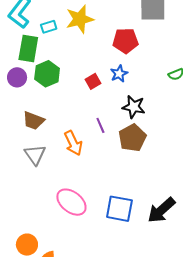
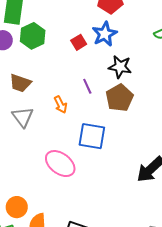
blue star: (119, 74) -> (105, 34), size x1.4
orange arrow: (73, 143) -> (60, 105), size x0.7
blue square: (119, 209) -> (92, 136), moved

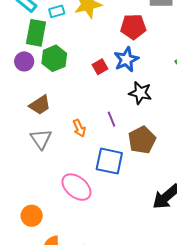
brown trapezoid: (20, 83) -> (40, 105), turned -55
purple line: (87, 86) -> (112, 119), moved
brown pentagon: (119, 98) -> (142, 140), moved
orange circle: (17, 207) -> (32, 216), moved

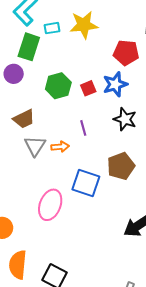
green hexagon: (54, 58) -> (58, 86), moved
purple line: (112, 119) -> (83, 128), moved
orange arrow: (79, 128) -> (60, 147), turned -78
gray triangle: (41, 139) -> (35, 146), moved
pink ellipse: (76, 187) -> (50, 205), turned 64

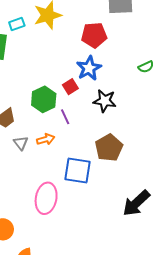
green hexagon: (58, 86) -> (44, 99), moved
red square: (88, 88) -> (70, 87), moved
gray triangle: (35, 146) -> (21, 143), size x0.7

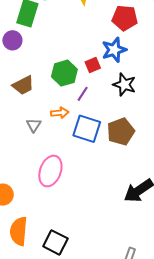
purple line: (65, 117) -> (83, 94), turned 49
gray triangle: (21, 143) -> (34, 125), moved
blue square: (77, 171) -> (87, 129), moved

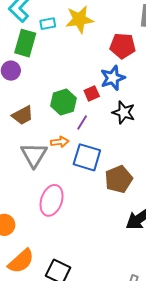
gray triangle: (34, 125) -> (34, 155), size x1.8
brown pentagon: (121, 132) -> (119, 179), moved
orange semicircle: (19, 231) -> (21, 261), turned -136

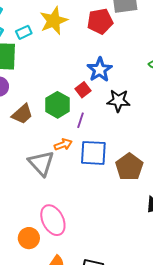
red pentagon: (123, 46) -> (100, 21), moved
brown trapezoid: (23, 115) -> (22, 114), moved
pink ellipse: (52, 200) -> (53, 220), moved, turned -32

